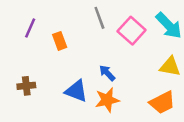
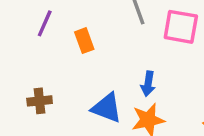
pink square: (132, 31) -> (181, 27), turned -32
blue arrow: (107, 73) -> (148, 84), turned -126

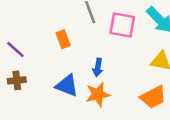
purple line: (45, 23) -> (15, 49), moved, turned -72
orange rectangle: (84, 41) -> (63, 39), moved

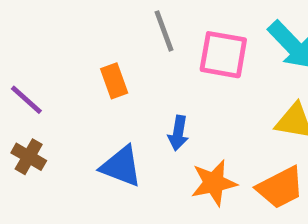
brown cross: (17, 80) -> (29, 157), turned 36
orange star: (98, 95) -> (214, 183), moved

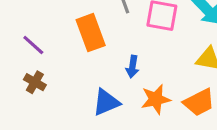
orange rectangle: (114, 81) -> (91, 33), size x1.6
blue triangle: (121, 166) -> (106, 102), moved, turned -44

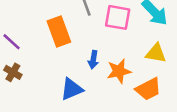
orange star: (156, 99) -> (119, 71), moved

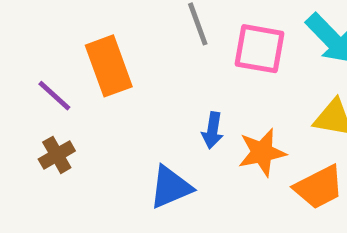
orange rectangle: (59, 32) -> (109, 66), moved
brown cross: (13, 72) -> (57, 155), turned 30

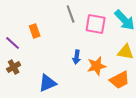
orange rectangle: (109, 66) -> (35, 31), size x0.6
blue triangle: (171, 187) -> (48, 83), moved

